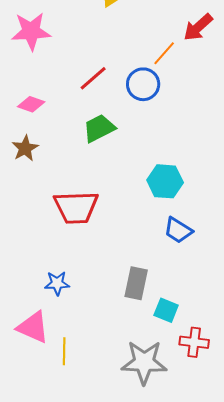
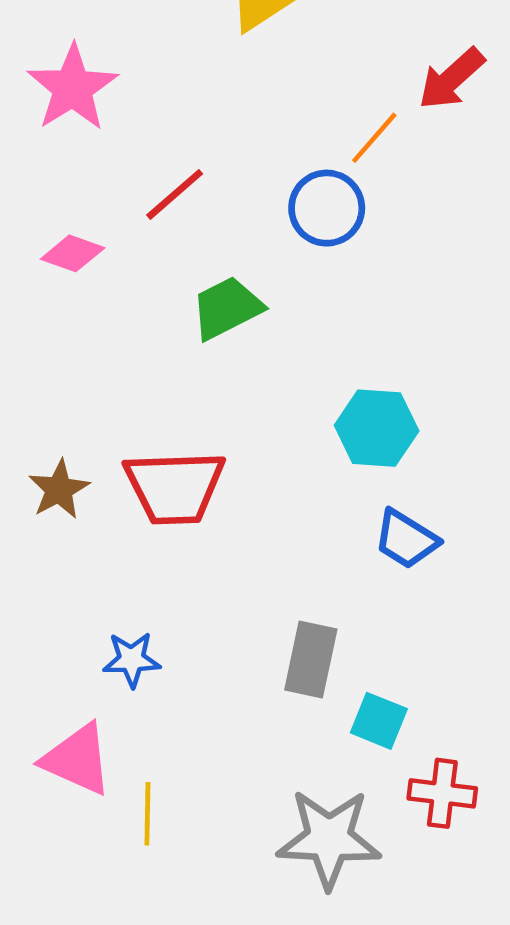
pink star: (31, 31) -> (73, 88), turned -30
red line: (93, 78) -> (175, 194), moved
brown star: (25, 148) -> (59, 489), moved

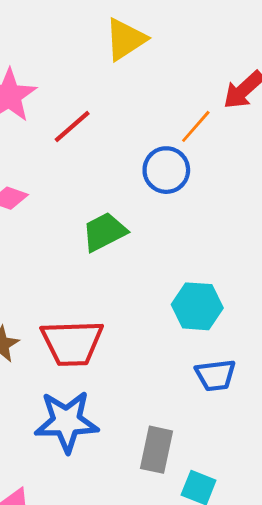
red line: (175, 194) -> (72, 126), moved
blue trapezoid: (406, 539) -> (215, 375), turned -39
blue star: (132, 660) -> (67, 422), moved, size x1.8

